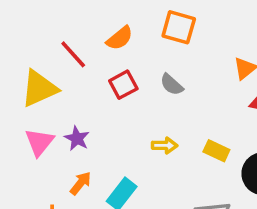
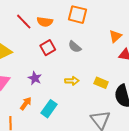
orange semicircle: (120, 38) -> (45, 22), turned 49
red line: (73, 54) -> (24, 22), moved
purple star: (77, 138) -> (35, 78), moved

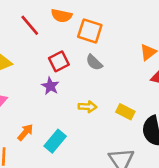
orange square: (78, 15) -> (90, 31), moved
orange semicircle: (45, 22) -> (62, 16), moved
purple star: (35, 78) -> (50, 86), moved

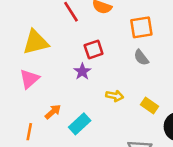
orange square: (90, 31) -> (141, 27), moved, turned -35
gray semicircle: (94, 62) -> (141, 58), moved

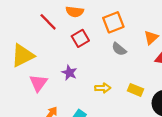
red square: (94, 49) -> (80, 38), moved
pink triangle: (29, 79) -> (38, 83), moved

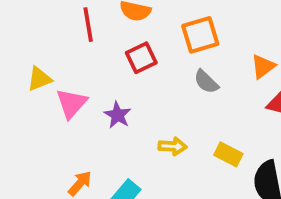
red line: (48, 22) -> (88, 25), turned 30
yellow triangle: (23, 56) -> (39, 79), size x0.6
pink triangle: (38, 83) -> (71, 103), moved

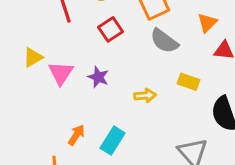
gray semicircle: (206, 82) -> (164, 41), size x1.4
yellow rectangle: (228, 154) -> (189, 82), moved

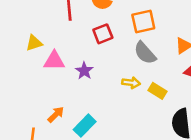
pink triangle: (61, 73) -> (54, 61), turned 45
yellow arrow: (145, 95) -> (131, 83), moved

